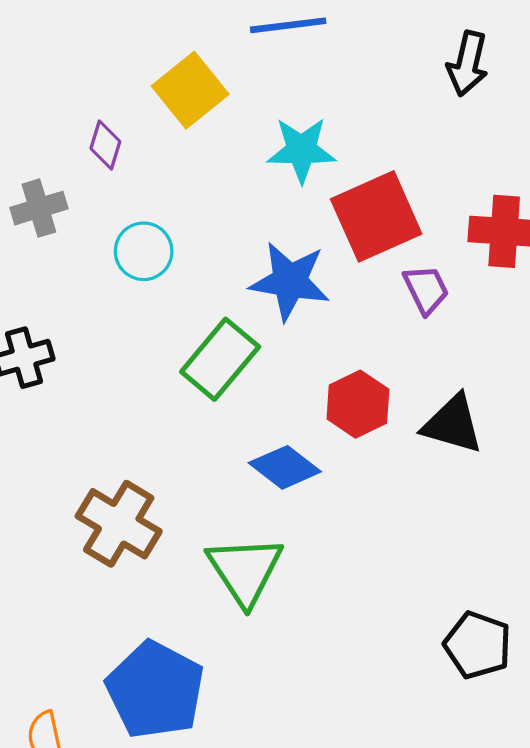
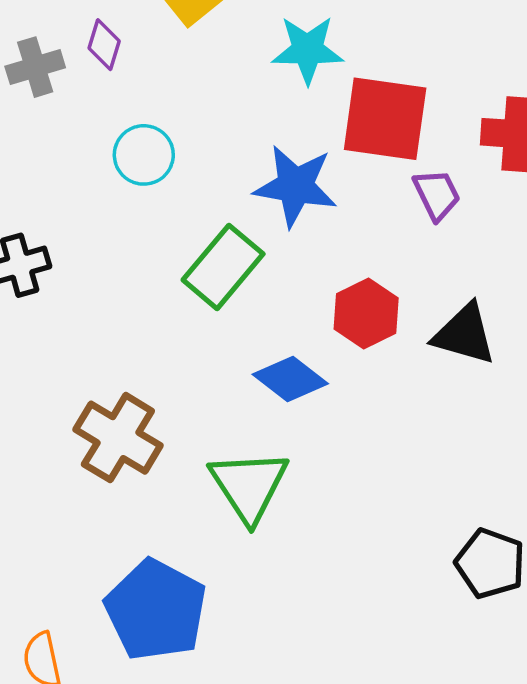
gray cross: (39, 208) -> (35, 67), moved
red square: (376, 216) -> (385, 119), turned 32

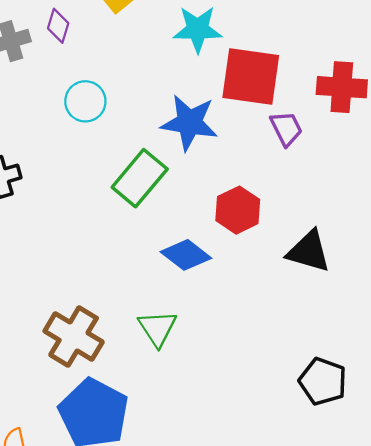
black triangle: (464, 334) -> (309, 251), moved
brown cross: (118, 438) -> (74, 336), moved
green triangle: (249, 486) -> (157, 328), size x0.7

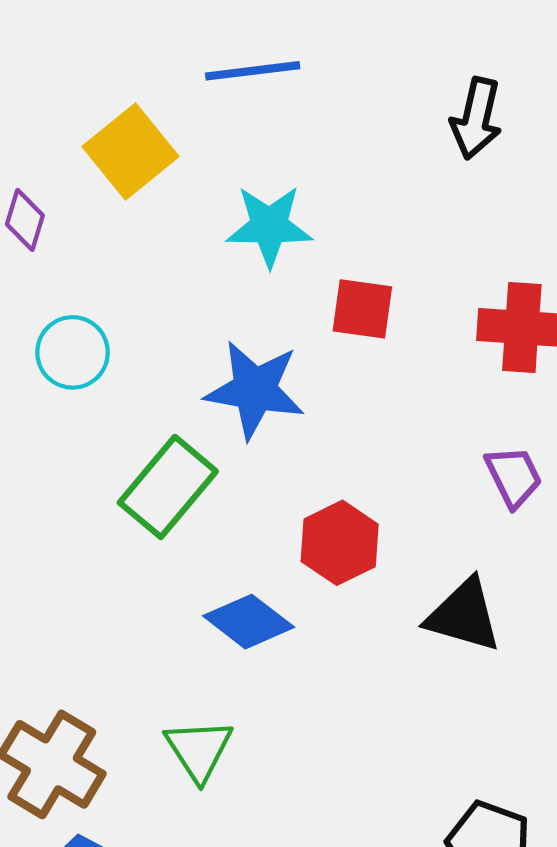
red square: (251, 77) -> (362, 309), size x0.6
purple trapezoid: (286, 129) -> (514, 477), moved

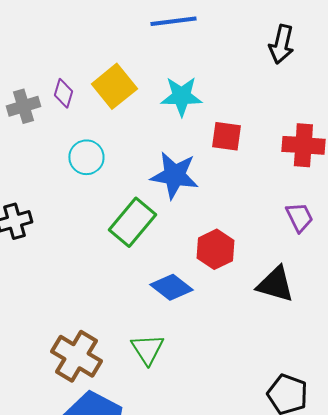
yellow square: (131, 152) -> (114, 86), moved

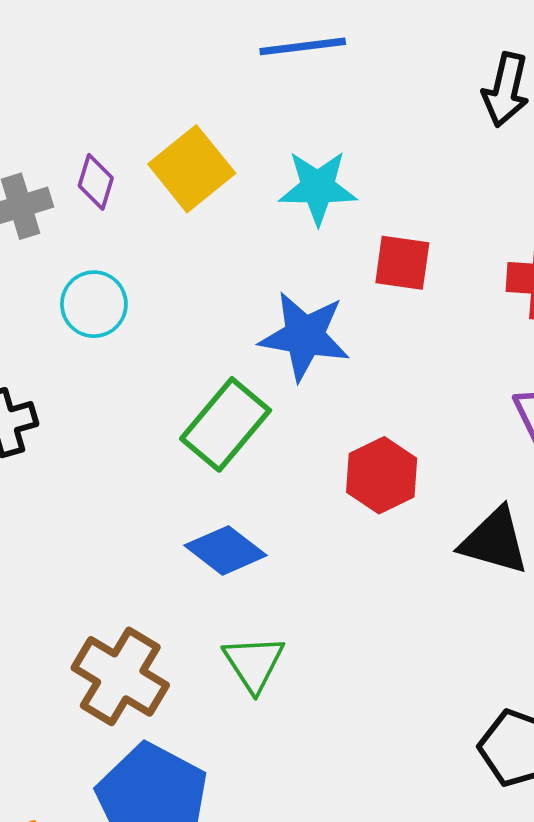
cyan circle: (86, 157) -> (94, 304), moved
blue diamond: (171, 287) -> (226, 550), moved

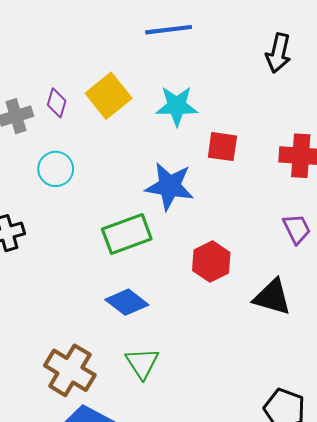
green rectangle: (226, 424) -> (127, 234), turned 30

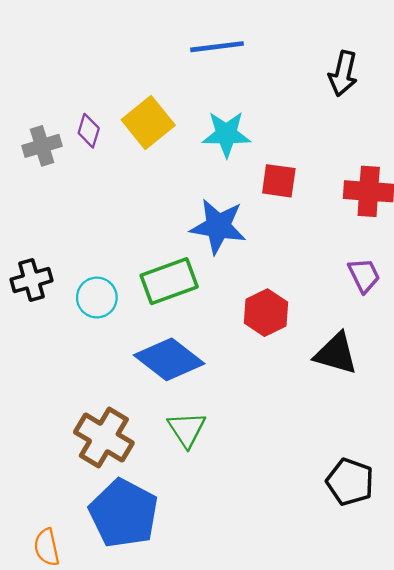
cyan circle: (56, 169) -> (97, 298), moved
blue diamond: (127, 302) -> (169, 359), size x1.4

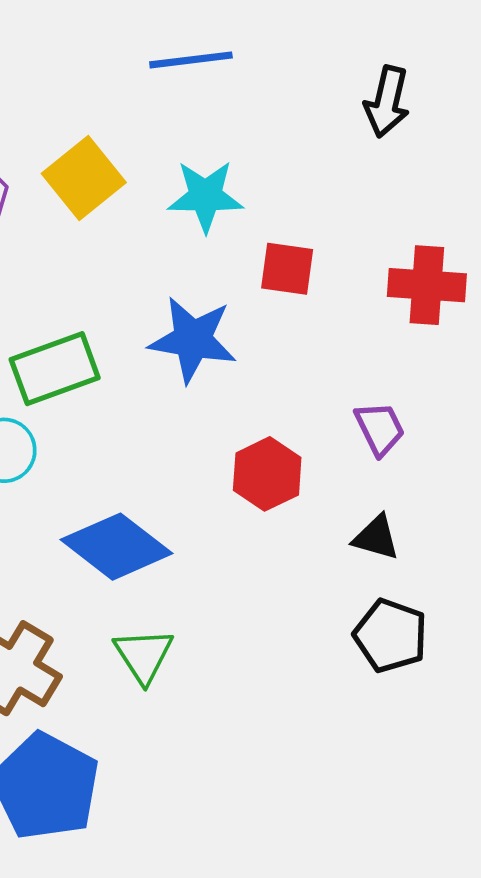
purple trapezoid: (364, 275) -> (380, 429), moved
green rectangle: (169, 281) -> (55, 369), moved
black triangle: (336, 354) -> (376, 537), size x0.7
black pentagon: (350, 482) -> (391, 636), moved

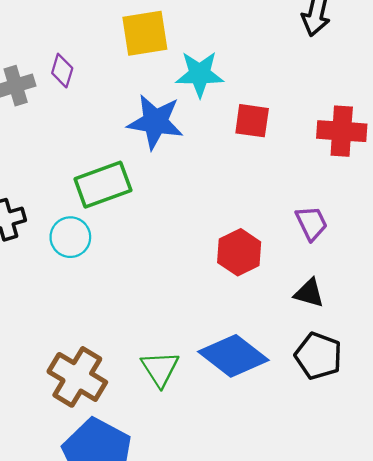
yellow square: (84, 178) -> (145, 33), moved, turned 30
blue star: (193, 340) -> (155, 122), moved
blue diamond: (116, 547) -> (233, 356), moved

